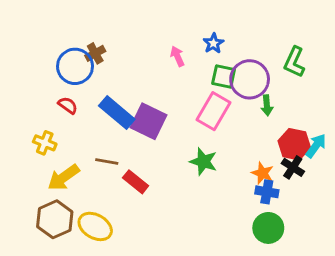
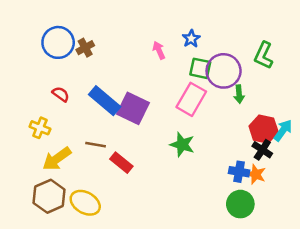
blue circle: (75, 66) -> (58, 42), moved
orange star: (263, 173) -> (256, 174), moved

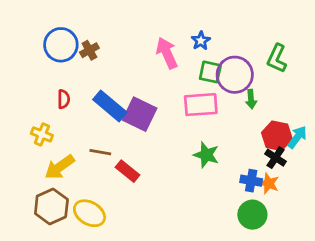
pink arrow: (159, 50) -> (167, 53), size x1.6
red semicircle: (61, 94) -> (64, 99), turned 54
pink rectangle: (191, 99) -> (201, 105), turned 56
green star: (182, 145) -> (206, 155), moved

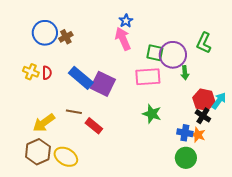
blue star: (201, 41) -> (126, 21), moved
yellow cross: (42, 134) -> (31, 72), moved

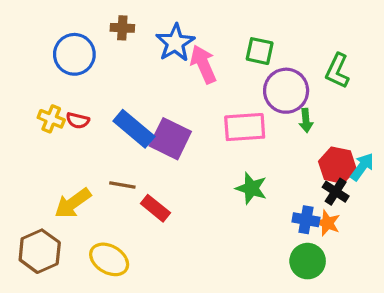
blue star: (126, 21) -> (175, 43), moved, size x1.6
brown cross: (66, 37) -> (122, 28), moved, turned 32
green square: (155, 53) -> (260, 51), moved
red semicircle: (47, 73) -> (78, 120), turned 104
brown hexagon: (38, 152) -> (40, 251), moved

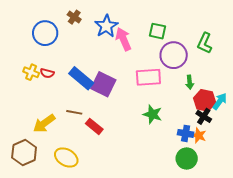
brown cross: (122, 28) -> (74, 17), turned 32
green arrow: (306, 120) -> (190, 82), moved

